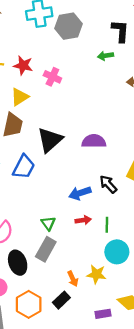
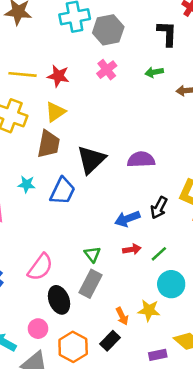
green arrow: (105, 56) -> (154, 72), moved
pink cross: (52, 77) -> (107, 70), moved, turned 30
black arrow: (108, 184) -> (159, 208), turned -108
green line: (107, 225) -> (159, 254), turned 49

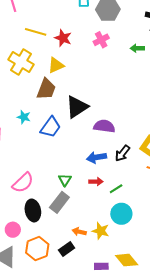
purple semicircle: (141, 160) -> (104, 126), moved
orange arrow: (122, 316) -> (79, 232), turned 120

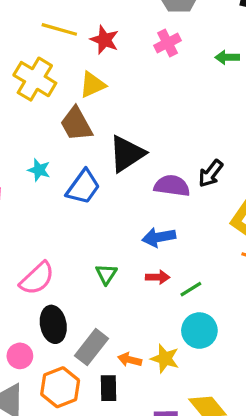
brown trapezoid: (46, 89) -> (76, 124), turned 130
black arrow: (122, 153) -> (211, 173), moved
gray rectangle: (59, 202) -> (91, 347), moved
black rectangle: (67, 249) -> (108, 388), turned -56

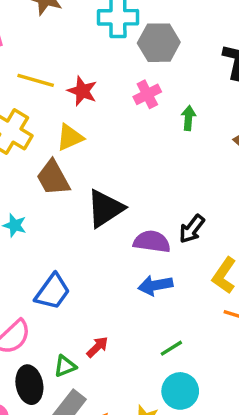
green arrow: (227, 57) -> (188, 118), moved, turned 95
blue trapezoid: (83, 187) -> (53, 292), moved
blue arrow: (159, 237) -> (155, 285), moved
green triangle: (106, 274) -> (65, 366), moved, turned 35
red arrow: (158, 277) -> (97, 347), moved, turned -45

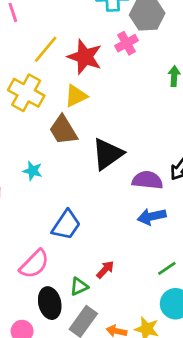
yellow line: (36, 80) -> (46, 49), turned -64
red star: (82, 91) -> (85, 57), size x1.4
pink cross: (147, 94) -> (126, 43), moved

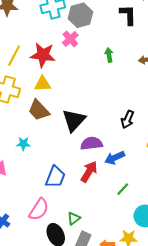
yellow triangle: (76, 96) -> (42, 84), turned 36
purple semicircle: (147, 180) -> (92, 143), moved
green line: (167, 268) -> (123, 189), moved
red arrow: (105, 270) -> (89, 172), moved, size x1.5

